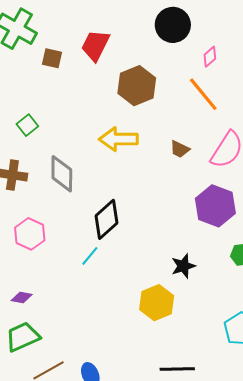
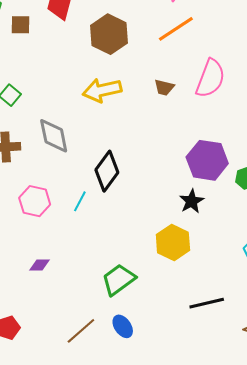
orange line: (203, 94) -> (176, 29), turned -72
purple hexagon: (215, 206) -> (207, 160), moved
cyan line: (90, 256) -> (80, 201), moved
green trapezoid: (23, 337) -> (119, 280), moved

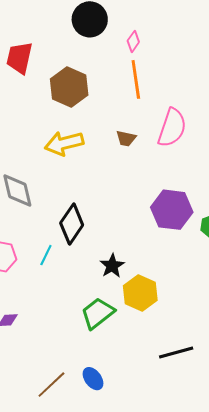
orange line: (176, 29) -> (136, 79), turned -63
black star: (192, 201) -> (112, 266), moved
green trapezoid: (119, 280) -> (98, 313), moved

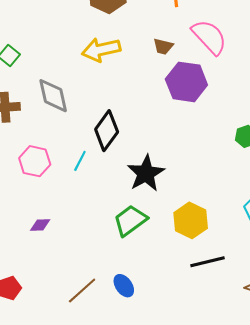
pink semicircle: (172, 128) -> (209, 37), turned -63
purple hexagon: (172, 210) -> (186, 82), moved
black star: (112, 266) -> (146, 173), size x1.5
yellow hexagon: (140, 293) -> (191, 220), moved

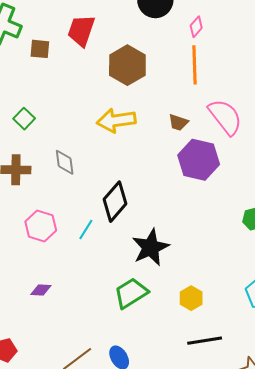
gray diamond: (53, 96) -> (65, 162), size x0.7
yellow hexagon: (191, 220) -> (191, 298), size x0.7

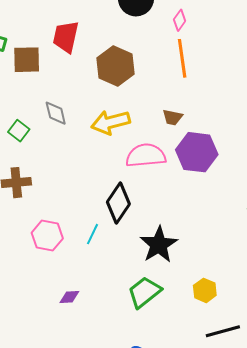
brown square: (40, 49) -> (27, 60), size x1.4
pink semicircle: (225, 117) -> (146, 156), moved, turned -51
gray diamond: (65, 162) -> (56, 113), moved
purple diamond: (41, 290) -> (69, 297), moved

